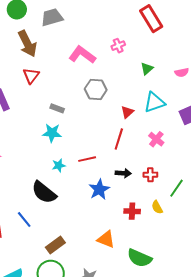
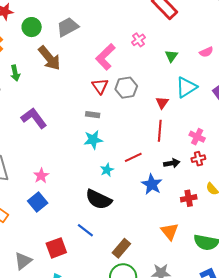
pink L-shape: (82, 55) -> (105, 57), turned -68
red triangle: (31, 76) -> (100, 86), moved
pink cross: (156, 139) -> (197, 137), moved
orange triangle: (106, 239) -> (170, 231), turned 42

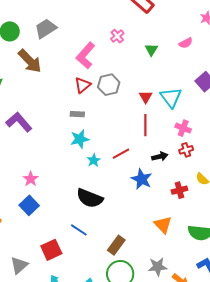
red triangle: (100, 86) -> (83, 85), turned 30
cyan triangle: (186, 87) -> (171, 97), moved, turned -30
cyan star: (107, 170) -> (94, 160), moved

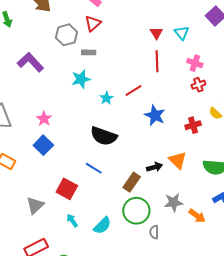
gray hexagon: (109, 85) -> (66, 35), moved
cyan triangle: (171, 97) -> (182, 33), size x0.7
cyan star: (80, 139) -> (81, 79), moved
black arrow: (160, 156) -> (154, 167), moved
red square: (51, 250) -> (67, 189), turned -35

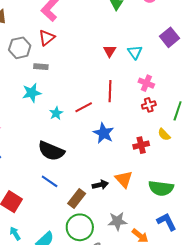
red line: (157, 61) -> (110, 91), moved
blue line: (94, 168) -> (50, 181), moved

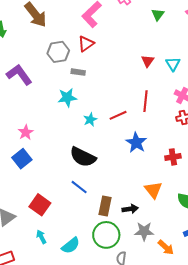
black arrow: (100, 185) -> (130, 209), moved
brown rectangle: (77, 198) -> (105, 206), turned -30

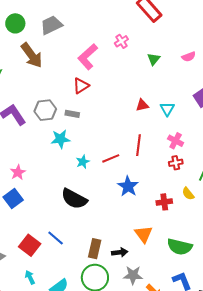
gray hexagon: (58, 52) -> (45, 110), moved
red triangle: (148, 61) -> (142, 105), turned 40
blue line: (79, 187) -> (56, 238), moved

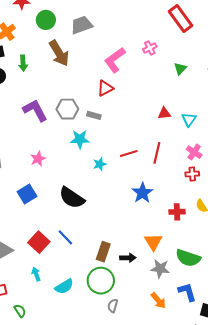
red line: (111, 158) -> (129, 154), moved
pink star: (18, 172) -> (38, 159), moved
black semicircle: (74, 199) -> (72, 198), moved
gray star: (133, 275) -> (160, 269), moved

